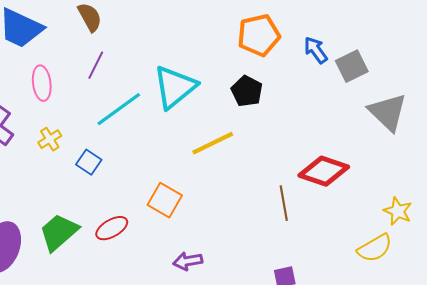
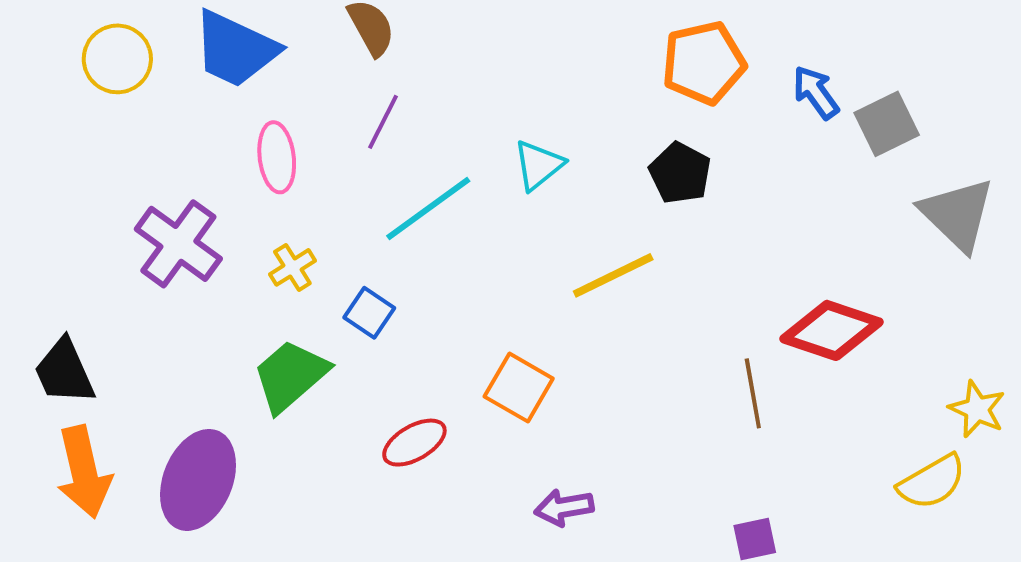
cyan triangle: (175, 87) -> (538, 165), size x0.6
green trapezoid: (59, 232) -> (290, 376), moved

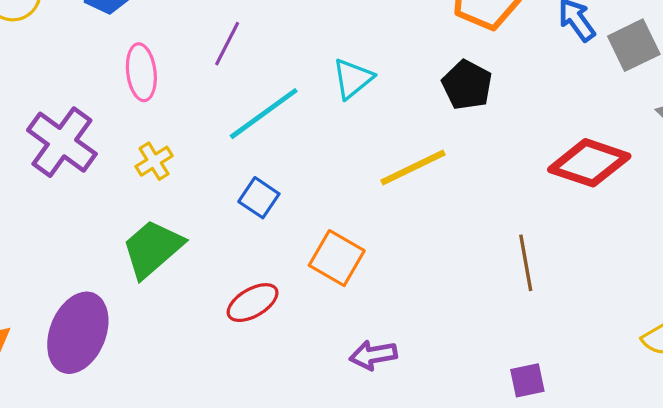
blue square: (369, 313) -> (259, 198), moved
red diamond: (832, 330) -> (589, 163), moved

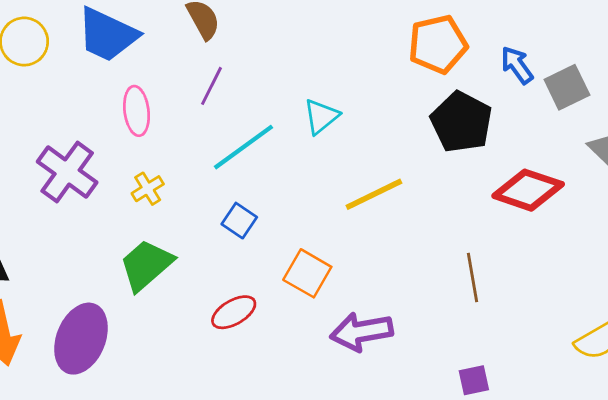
black pentagon: (467, 85) -> (461, 122), moved, size x1.4
purple arrow: (373, 355) -> (361, 332), moved, size x1.5

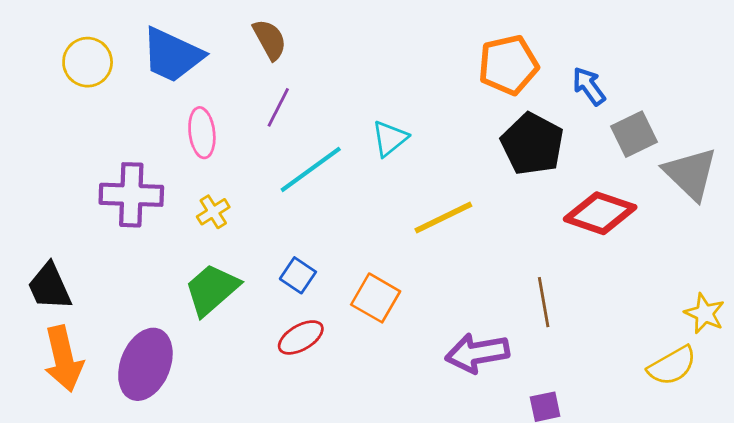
gray square: (567, 87) -> (634, 134), moved
purple cross: (67, 172) -> (131, 195), turned -34
blue square: (239, 221) -> (298, 275), moved
purple arrow: (361, 332) -> (477, 353), moved

